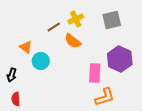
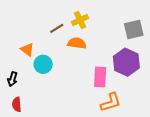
gray square: (112, 20) -> (134, 29), moved
orange semicircle: (73, 41) -> (77, 43), turned 150

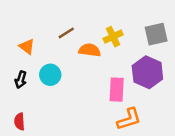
yellow cross: (80, 20) -> (113, 37), moved
orange triangle: (27, 50) -> (27, 46), moved
black arrow: (12, 79) -> (21, 80), moved

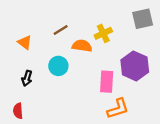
gray square: (156, 34) -> (143, 19), moved
cyan circle: (50, 75) -> (58, 66), moved
black arrow: (21, 80) -> (27, 78), moved

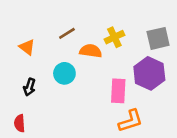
gray square: (143, 19) -> (158, 38), moved

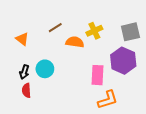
cyan circle: (64, 73) -> (45, 69), moved
red semicircle: (20, 123) -> (26, 90), moved

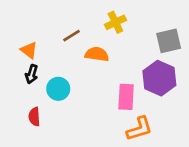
yellow cross: (94, 31) -> (115, 22), moved
black arrow: (24, 72) -> (32, 74), moved

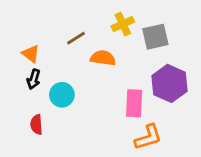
gray square: (169, 41) -> (155, 37), moved

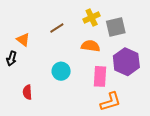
orange semicircle: (103, 58) -> (91, 46), moved
black arrow: (34, 79) -> (12, 59), moved
cyan circle: (62, 95) -> (61, 71), moved

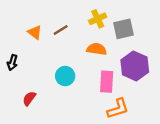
orange triangle: (23, 40) -> (35, 32), moved
red semicircle: (27, 92) -> (29, 98), turned 40

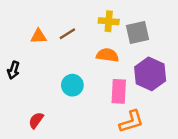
yellow cross: (98, 19) -> (109, 21), turned 30
orange triangle: (35, 32) -> (39, 36), turned -40
red semicircle: (29, 98) -> (36, 120), moved

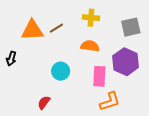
gray square: (138, 33) -> (131, 27), moved
orange triangle: (39, 36) -> (32, 30), size x1.6
red semicircle: (36, 120) -> (44, 103), moved

